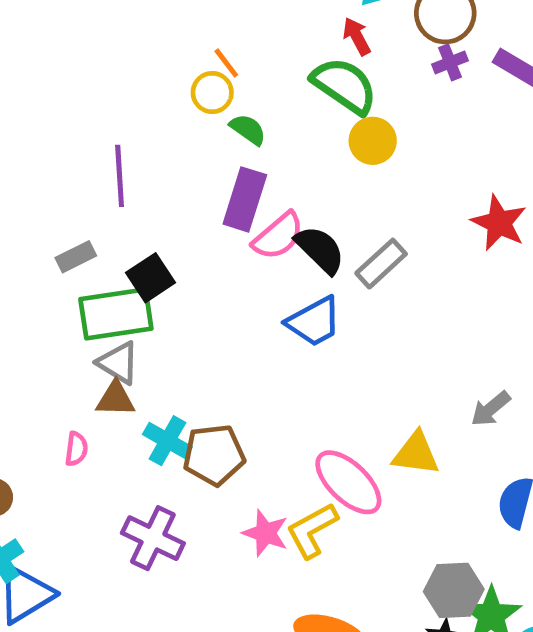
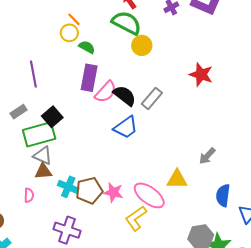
pink star: (265, 533) -> (113, 192), moved

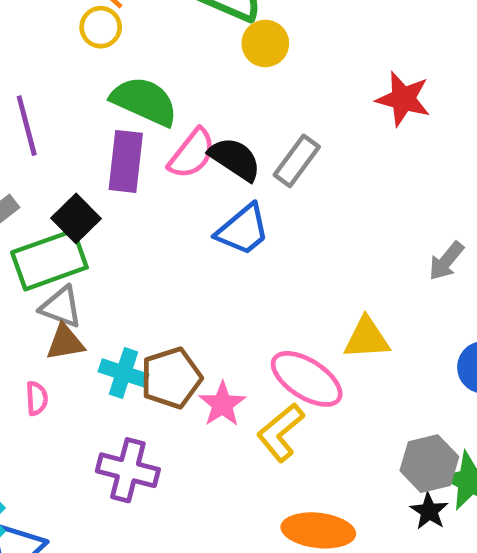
green semicircle: (87, 47) -> (144, 101), moved, size x1.8
purple rectangle: (89, 78) -> (126, 161), moved
gray arrow: (207, 156) -> (446, 261), moved
pink star: (113, 192) -> (222, 404), moved, turned 30

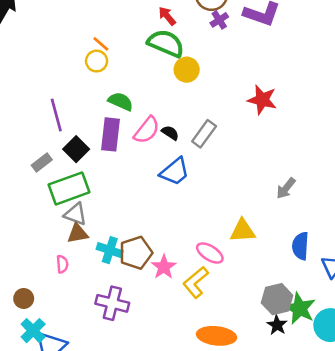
green semicircle: (144, 101) -> (121, 101), size x0.7
black semicircle: (235, 159) -> (170, 133), size x0.6
black square: (76, 218) -> (76, 149), moved
pink ellipse: (307, 379) -> (210, 253), size x0.7

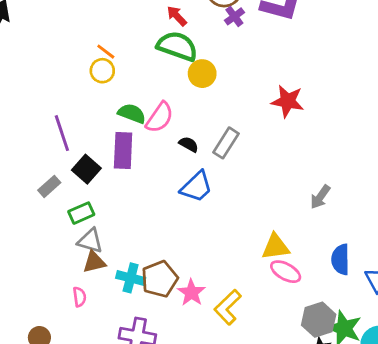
pink semicircle: (147, 130) -> (160, 117), moved
green rectangle: (69, 188) -> (81, 213), size x0.6
pink ellipse: (210, 253) -> (286, 272), moved

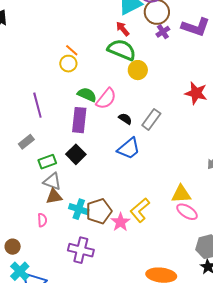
black square: (86, 169) -> (76, 154), moved
yellow L-shape: (228, 307) -> (140, 210), moved

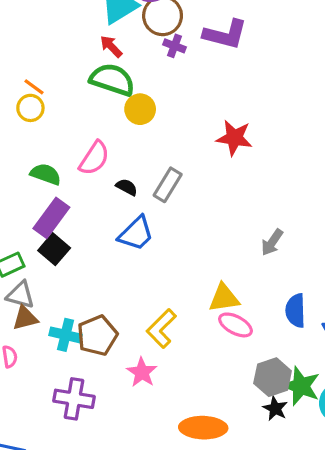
purple cross: (163, 32) -> (174, 46), turned -32
green semicircle: (87, 95) -> (46, 174), moved
purple rectangle: (79, 120) -> (51, 218), moved, turned 35
pink star: (120, 222) -> (142, 372), moved

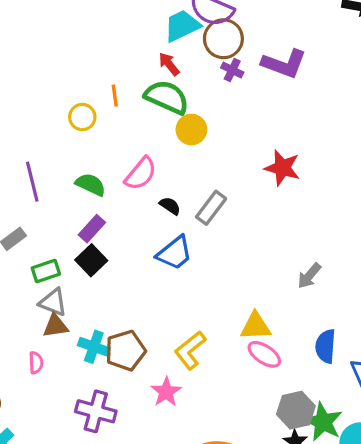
orange line: (34, 87) -> (115, 96), moved, turned 40
purple rectangle: (51, 218) -> (92, 229), size x0.7

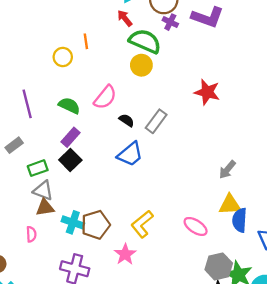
green semicircle: (167, 97) -> (145, 41), moved
yellow triangle: (256, 326) -> (230, 205), moved

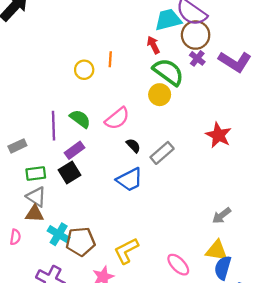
purple line: (27, 104) -> (53, 126), moved

